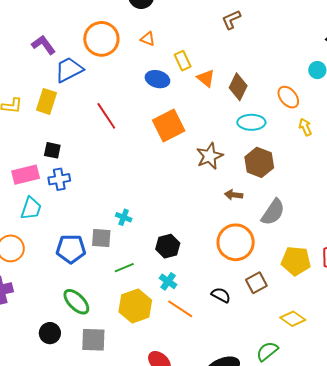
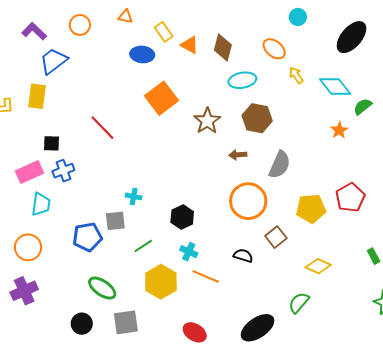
orange circle: (101, 39) -> (80, 25), size x0.6
purple L-shape: (43, 45) -> (34, 31), moved
red line: (106, 116) -> (102, 128), moved

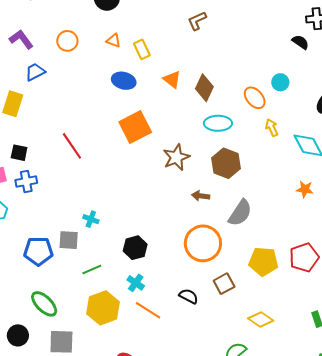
cyan circle: (298, 17) -> (280, 82), moved
yellow rectangle: (164, 32) -> (142, 49), moved
blue trapezoid: (53, 61) -> (35, 72), size x0.7
orange star: (339, 130) -> (305, 189), turned 30

